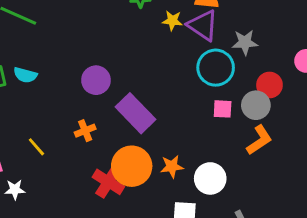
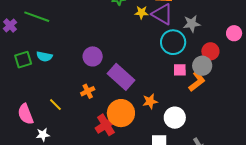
orange L-shape: (259, 140) -> (197, 81), moved
orange star: (172, 167) -> (150, 101), moved
red cross: (108, 182) -> (106, 125), turned 30

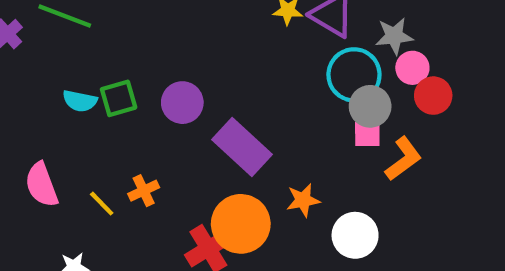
pink circle: (234, 33) -> (412, 68), moved
green square: (23, 60) -> (119, 98), moved
gray circle: (202, 66) -> (370, 106), moved
orange cross: (88, 91) -> (144, 191), moved
pink semicircle: (26, 114) -> (42, 185), moved

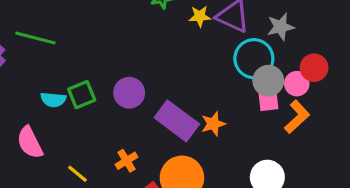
pink circle: (412, 68) -> (297, 84), moved
pink semicircle: (42, 185) -> (30, 142), moved
orange cross: (144, 191) -> (126, 161), moved
orange star: (303, 200) -> (213, 124), moved

